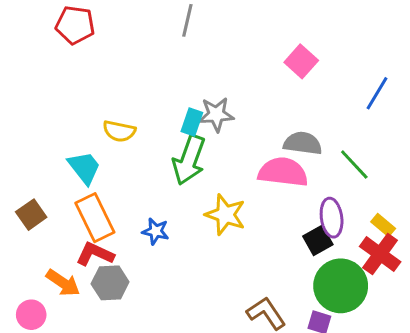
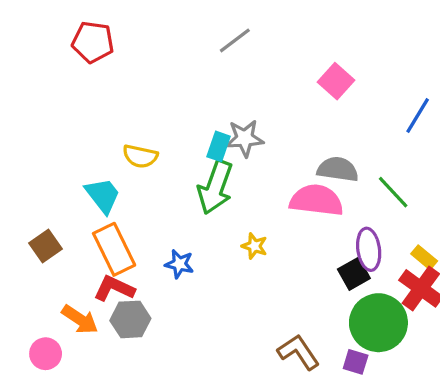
gray line: (187, 20) -> (235, 40), moved, turned 40
yellow star: (225, 215) -> (254, 246), size x0.6

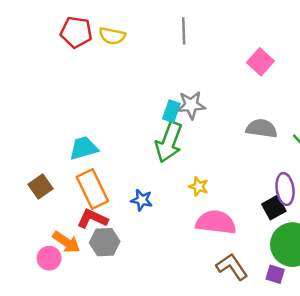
gray line: (235, 40) -> (184, 31), turned -55
yellow semicircle: (140, 156) -> (112, 36), moved
cyan trapezoid: (103, 195) -> (84, 148), turned -68
pink semicircle: (316, 200) -> (216, 222), moved
pink circle: (46, 354) -> (49, 258), moved

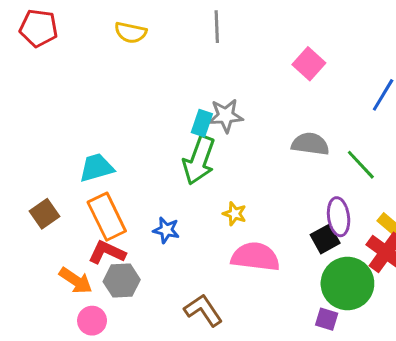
red pentagon: (76, 32) -> (39, 28), moved
pink circle: (49, 258) -> (92, 321), moved
brown L-shape: (232, 267) -> (203, 310), moved

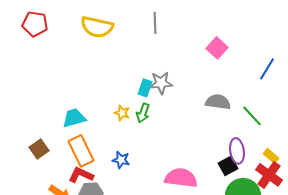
yellow semicircle: (131, 33) -> (97, 27), size x1.5
green arrow: (199, 160) -> (143, 113), size x0.6
yellow star: (235, 214) -> (122, 113), moved

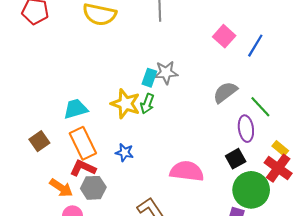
blue line: (267, 69) -> (255, 46), moved
gray semicircle: (218, 102) -> (225, 92), turned -45
yellow star: (122, 113) -> (125, 104), size x1.8
purple ellipse: (237, 151) -> (246, 129), moved

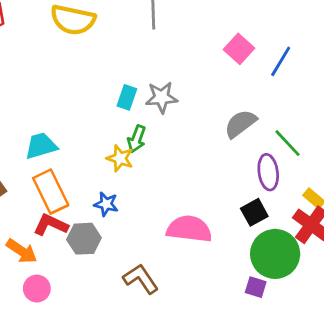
cyan rectangle: (149, 78) -> (127, 97), moved
yellow star: (125, 104) -> (120, 158), moved, size x0.7
gray hexagon: (93, 188) -> (84, 239), moved

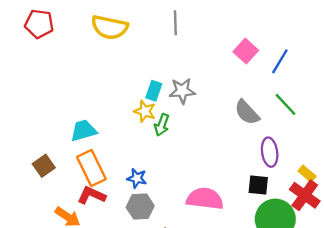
gray semicircle: (240, 124) -> (247, 112), turned -96
green line: (288, 143) -> (285, 104), moved
yellow star: (120, 158) -> (145, 111), moved
black square: (254, 212) -> (258, 185), turned 35
gray hexagon: (84, 239) -> (140, 207), moved

